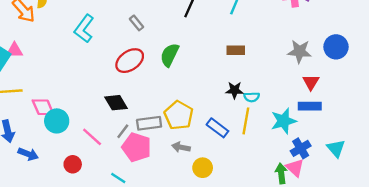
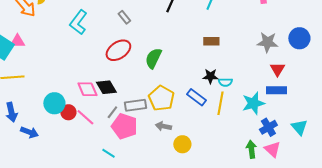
green semicircle: (170, 55) -> (153, 58), moved
pink diamond: (43, 107) -> (87, 89), moved
blue rectangle: (217, 128) -> (196, 97), moved
red circle: (73, 164) -> (68, 112), moved
pink triangle: (295, 168) -> (272, 149), moved

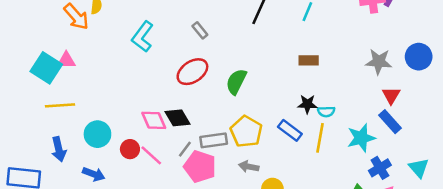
blue rectangle: (276, 90) -> (390, 122), turned 48
cyan circle: (54, 103) -> (97, 134), moved
blue arrow: (29, 132) -> (94, 174), moved

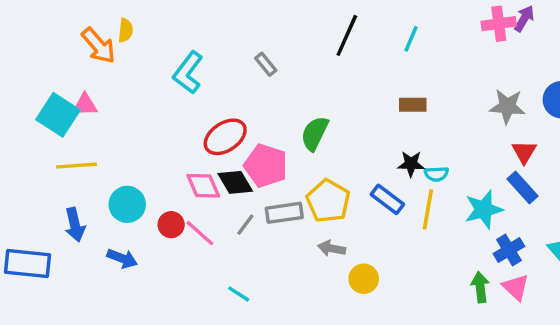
red ellipse: (192, 72) -> (225, 137), moved
pink pentagon: (200, 167) -> (266, 166), moved

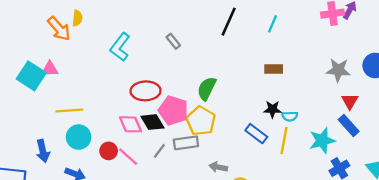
red ellipse: (225, 137) -> (146, 91), turned 32
yellow line: (77, 166) -> (69, 110), moved
yellow pentagon: (328, 201) -> (201, 121), moved

